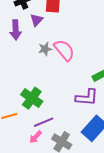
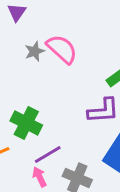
pink arrow: (36, 137) -> (40, 177), turned 120

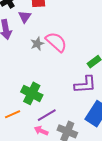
pink arrow: (40, 177) -> (41, 131), turned -40

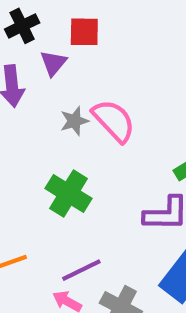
green cross: (32, 93) -> (69, 193), moved

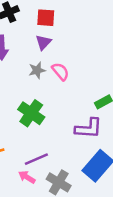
purple triangle: (53, 63) -> (43, 42), moved
pink semicircle: (114, 121) -> (60, 71), size x0.7

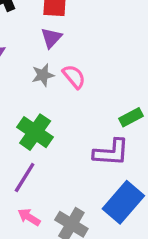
purple line: (36, 159) -> (25, 178), moved, turned -35

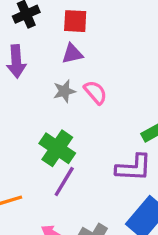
purple triangle: (51, 38) -> (72, 54), turned 35
purple line: (25, 178) -> (64, 181), moved

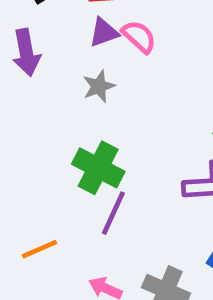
pink semicircle: (95, 92) -> (139, 37), moved

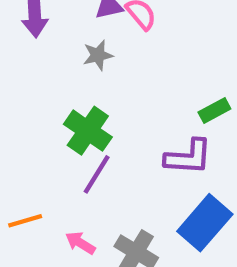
orange line: (39, 249) -> (25, 221), moved

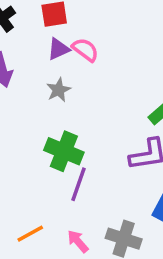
pink arrow: (80, 243) -> (78, 241), turned 30

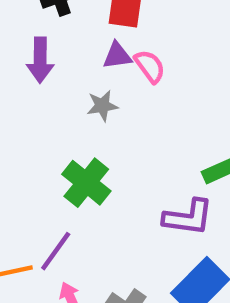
purple line: (79, 184) -> (56, 251), moved

